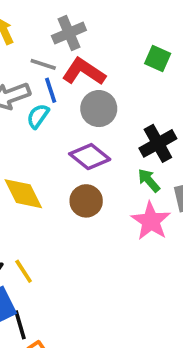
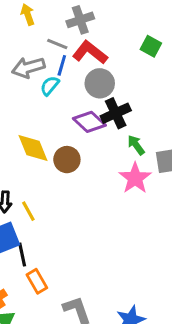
blue line: (51, 90) -> (62, 65), turned 30
black cross: (158, 143) -> (116, 113), moved
brown circle: (86, 201) -> (67, 160), moved

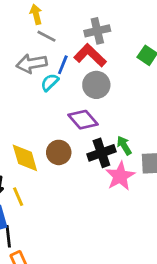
gray cross: (80, 20) -> (97, 31), moved
gray line: (57, 44) -> (46, 36), moved
black cross: (116, 113) -> (101, 153), moved
yellow diamond: (33, 148) -> (25, 158), moved

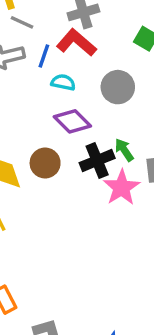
cyan semicircle: (50, 82) -> (63, 82), moved, turned 60
gray circle: (96, 85) -> (118, 87), moved

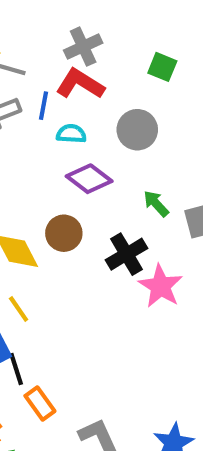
black cross: (97, 161) -> (126, 254), moved
pink star: (122, 187) -> (161, 286), moved

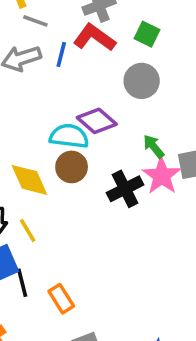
green square: (162, 67) -> (147, 34), moved
cyan semicircle: (71, 134) -> (69, 136), moved, size x1.5
pink star: (161, 286) -> (162, 176), moved
orange rectangle: (40, 403) -> (61, 299), moved

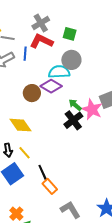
cyan semicircle: (69, 136) -> (59, 72), moved
green arrow: (154, 146) -> (75, 105), moved
brown circle: (72, 167) -> (32, 93), moved
black line: (22, 283) -> (43, 172), moved

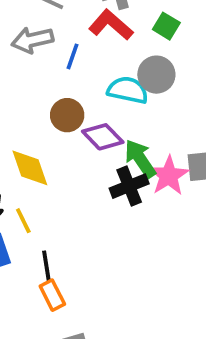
blue line: (25, 54) -> (73, 56), moved
purple diamond: (51, 86) -> (103, 137), moved
green arrow: (75, 105) -> (140, 159), size x1.5

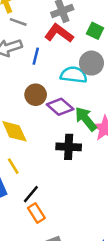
black cross: (129, 186) -> (69, 147), moved, turned 30
black line: (46, 266) -> (31, 194), turned 54

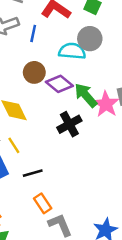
black cross: (69, 147) -> (69, 124), turned -30
black line: (31, 194) -> (33, 173), turned 36
orange rectangle: (36, 213) -> (43, 203), moved

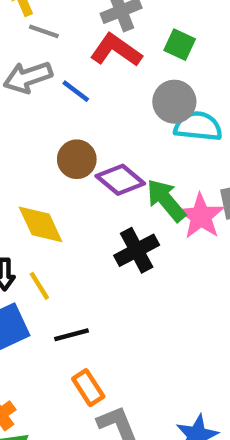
blue line: (33, 33) -> (76, 91), turned -66
cyan semicircle: (72, 51) -> (198, 126), moved

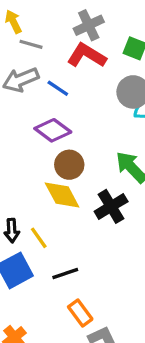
brown circle: (77, 159) -> (69, 165), moved
purple diamond: (120, 180) -> (53, 130), moved
yellow diamond: (41, 224) -> (62, 195), moved

